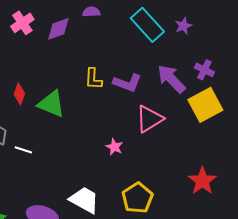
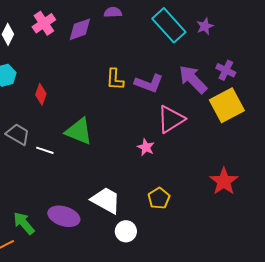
green triangle: (51, 104) -> (79, 131), moved
pink star: (114, 147) -> (146, 147), moved
yellow pentagon: (137, 198) -> (159, 198), size x0.7

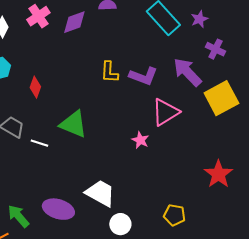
purple cross: (226, 70) -> (215, 49), moved
yellow pentagon: (159, 198) -> (174, 215), moved, turned -30

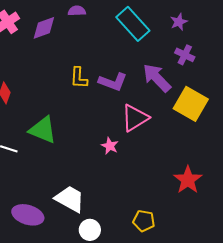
purple star: (199, 19) -> (179, 22), moved
yellow square: (221, 98) -> (191, 104), turned -32

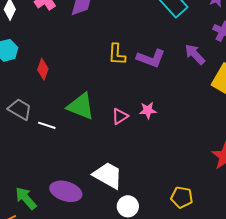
purple arrow: (157, 78) -> (195, 54), size x0.7
pink triangle: (135, 118) -> (120, 116), moved, size x0.6
pink star: (110, 146) -> (148, 110), moved, turned -30

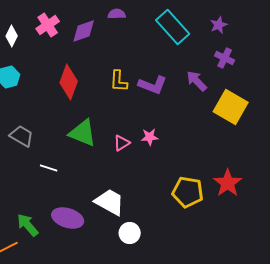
red diamond: (43, 69) -> (69, 82), moved, size x1.6
white line: (47, 125) -> (49, 168), moved
yellow pentagon: (182, 197) -> (188, 192), moved, size x1.4

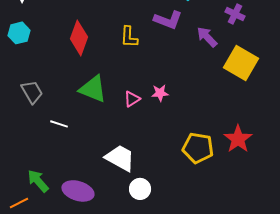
purple L-shape: (153, 85) -> (168, 20), moved
gray trapezoid: (22, 136) -> (32, 92), turned 30
purple ellipse: (68, 218) -> (78, 191), moved

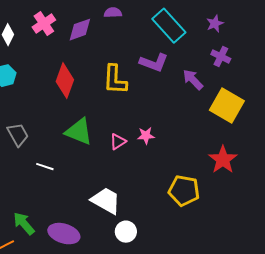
yellow L-shape: (129, 37) -> (115, 80), size x1.4
red star: (238, 139) -> (223, 160), moved

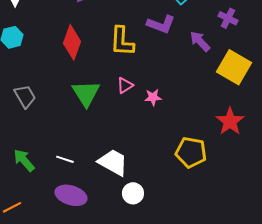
green triangle: (79, 132) -> (86, 93), turned 36
pink triangle: (118, 142) -> (125, 85), moved
white line: (45, 167) -> (65, 159), moved
green arrow: (24, 224) -> (24, 160), moved

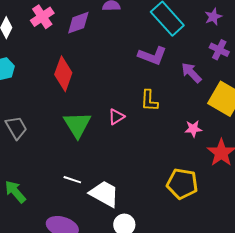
yellow L-shape: (122, 41) -> (149, 101), moved, size x0.7
pink star: (153, 97) -> (193, 129), moved
white line: (65, 159) -> (72, 180), moved

